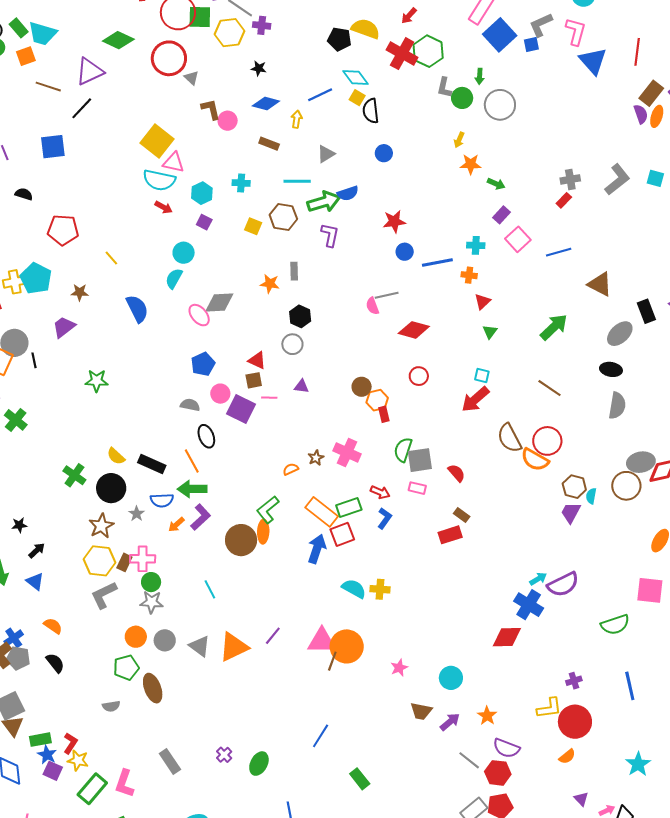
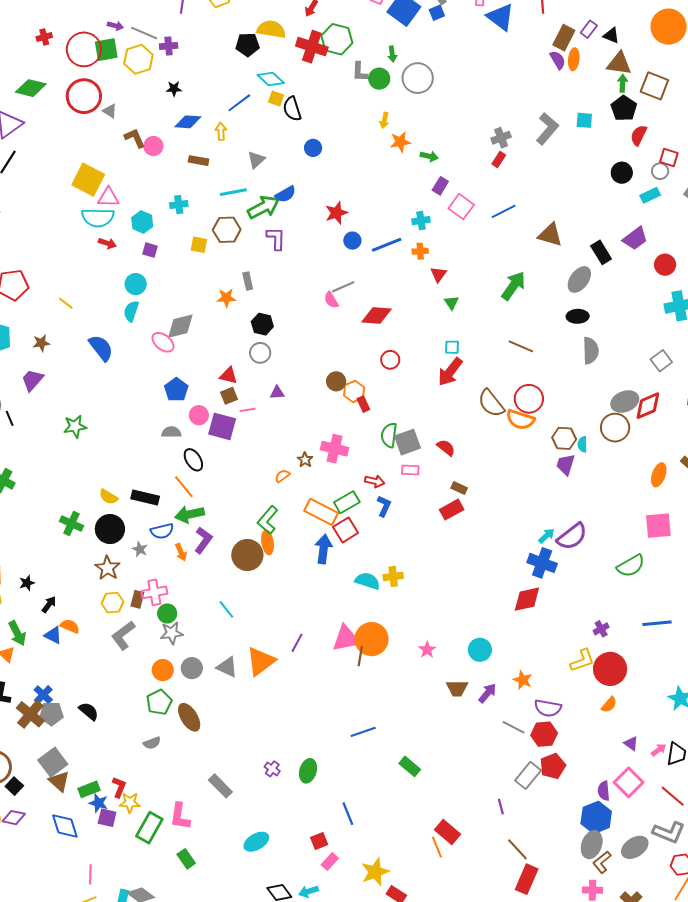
orange arrow: (176, 525) -> (181, 552), turned -60
yellow hexagon: (100, 561) -> (113, 603), size x0.7
orange semicircle: (53, 626) -> (70, 626), moved
blue line: (630, 686) -> (657, 623), turned -72
blue line: (321, 736) -> (363, 732), turned 50

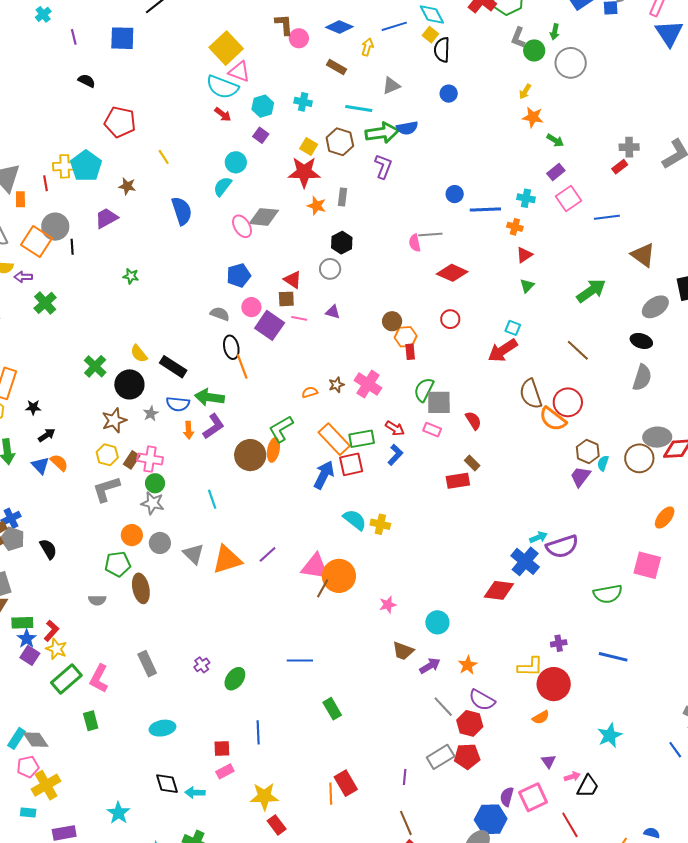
red star: (336, 213) -> (304, 172), moved, size x1.4
green star: (75, 426) -> (131, 276), size x0.7
orange line: (184, 487) -> (242, 366), moved

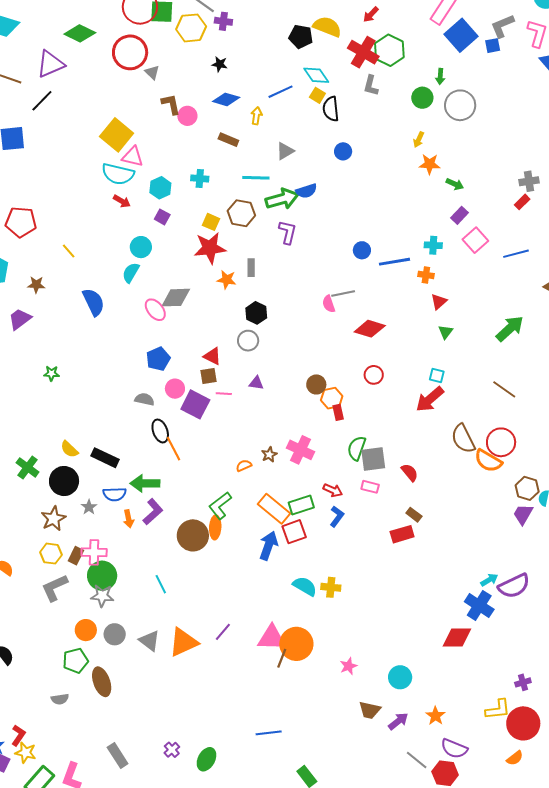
gray L-shape: (518, 38) -> (371, 86), moved
green circle: (155, 483) -> (102, 576), size x1.5

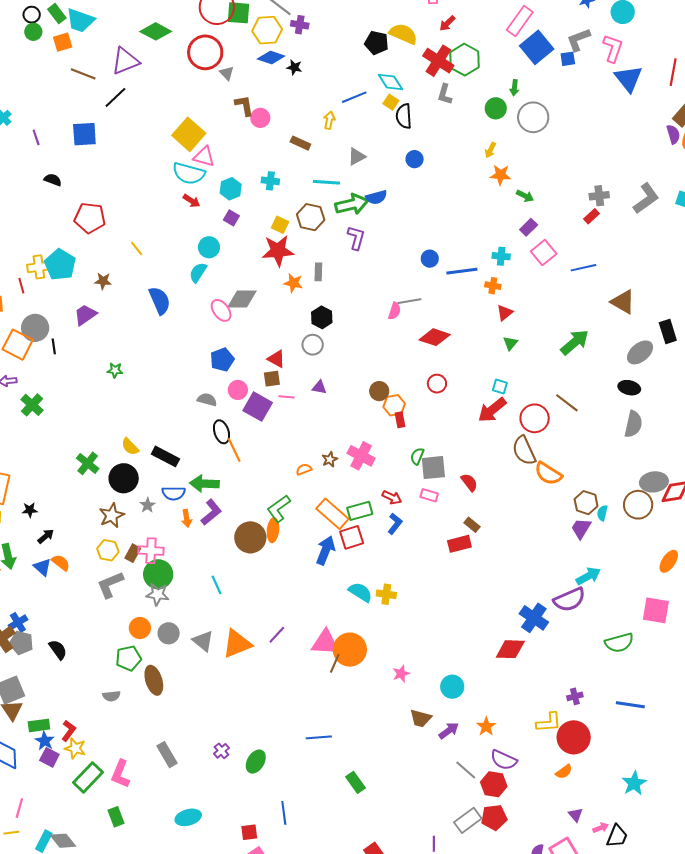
blue diamond: (226, 99) -> (271, 58), moved
pink semicircle: (329, 304) -> (395, 311), turned -144
red circle: (501, 442) -> (535, 418), moved
green semicircle: (357, 448) -> (417, 456), size x0.7
cyan arrow: (489, 580) -> (588, 576), moved, size x1.4

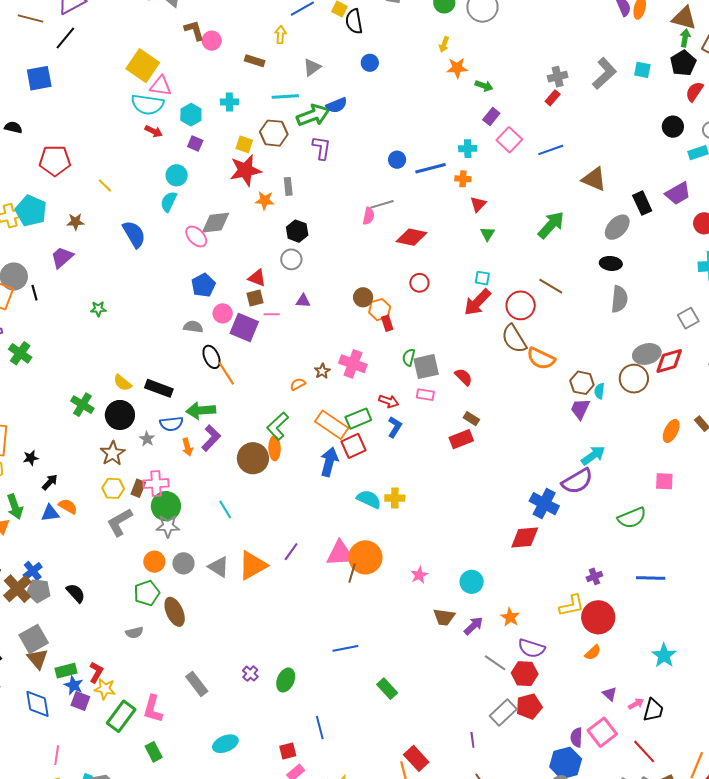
blue triangle: (42, 567) -> (50, 513), turned -42
pink square: (656, 610) -> (664, 481), size x0.7

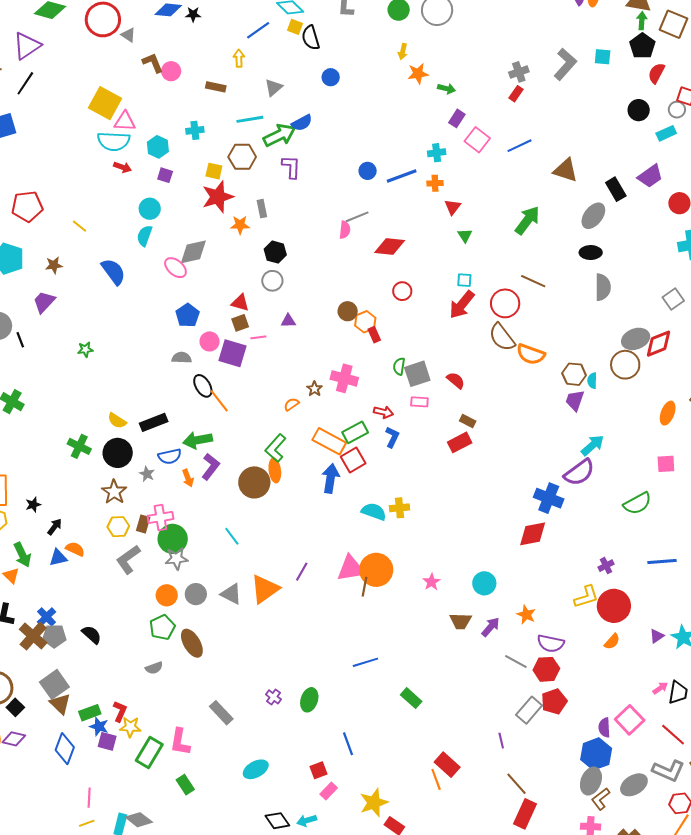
black rectangle: (159, 388) -> (154, 422), turned -36
purple triangle: (610, 694) -> (657, 636), moved, turned 49
blue diamond: (37, 704) -> (65, 749), turned 36

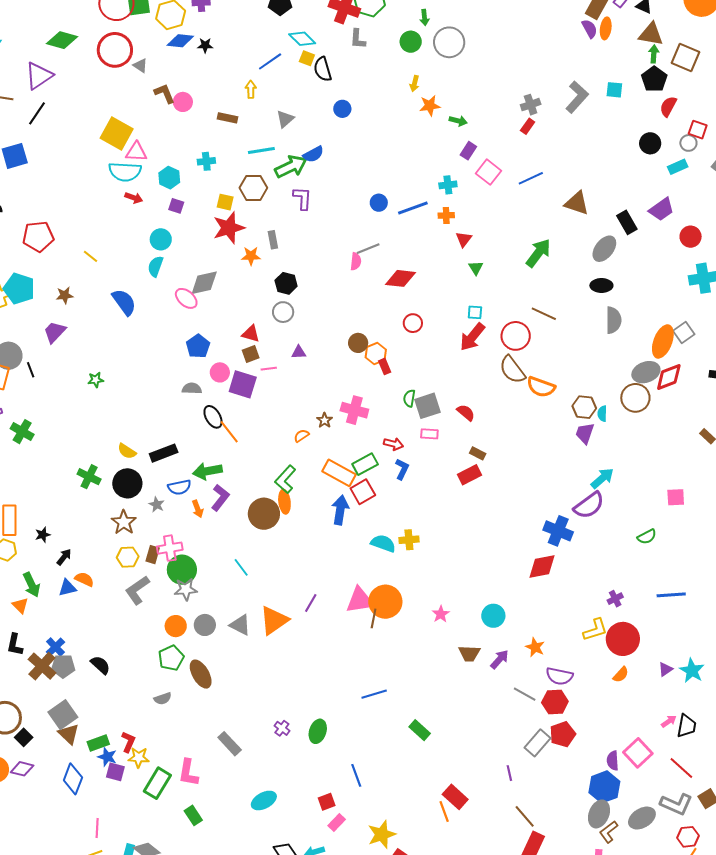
orange ellipse: (668, 413) -> (663, 341), moved, size x1.4
green semicircle: (637, 503) -> (647, 537), size x0.7

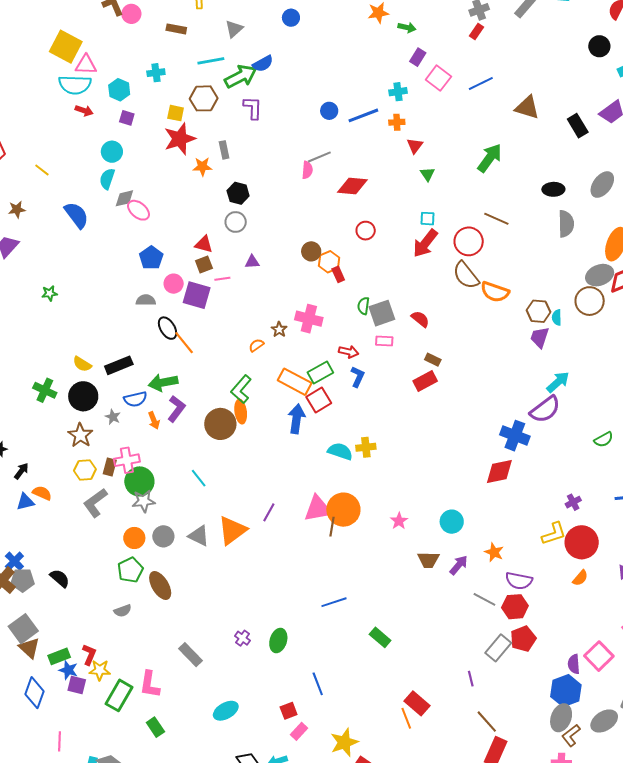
gray ellipse: (604, 249) -> (602, 185), moved
gray diamond: (204, 283) -> (124, 198), moved, size x0.7

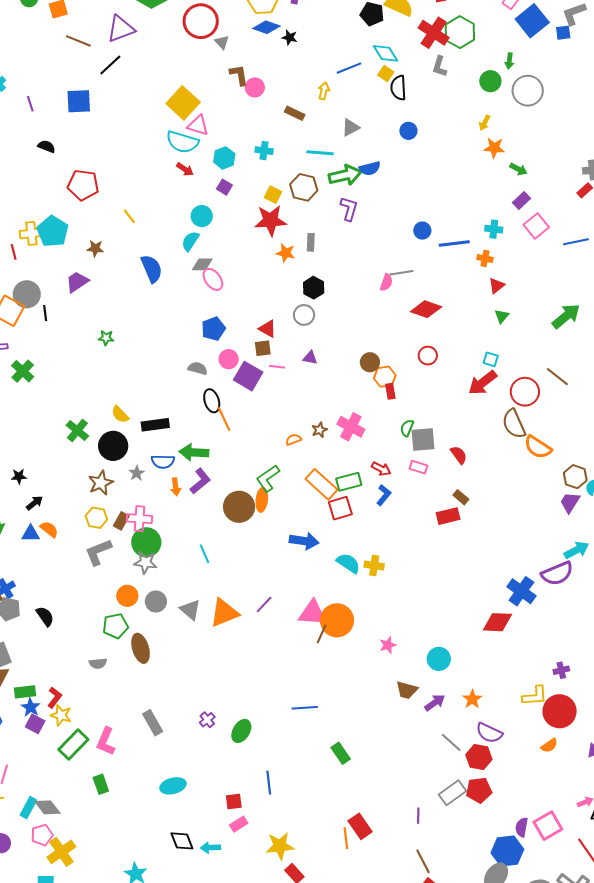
blue arrow: (296, 419) -> (304, 541), moved, turned 76

